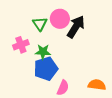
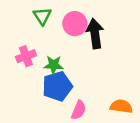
green triangle: (40, 24) -> (42, 16), moved
black arrow: (76, 27) -> (95, 34), turned -40

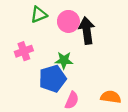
green triangle: (42, 16) -> (39, 15), turned 42
green star: (54, 65) -> (64, 60), moved

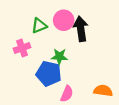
green triangle: (39, 15) -> (39, 26), moved
blue pentagon: (52, 79) -> (49, 74), turned 30

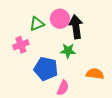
green star: (59, 57) -> (68, 51), moved
orange semicircle: (103, 91) -> (95, 74), moved

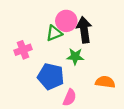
green triangle: (37, 24) -> (54, 33), moved

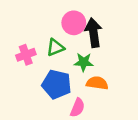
green triangle: (54, 33) -> (55, 47), moved
orange semicircle: (105, 82) -> (97, 83), moved

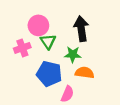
pink circle: (74, 23) -> (38, 25), moved
green triangle: (55, 47) -> (48, 42), turned -42

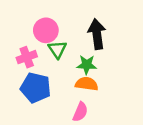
orange semicircle: (85, 73) -> (87, 84), moved
blue pentagon: (49, 74) -> (36, 88), moved

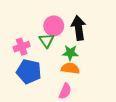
pink circle: (46, 30) -> (54, 26), moved

